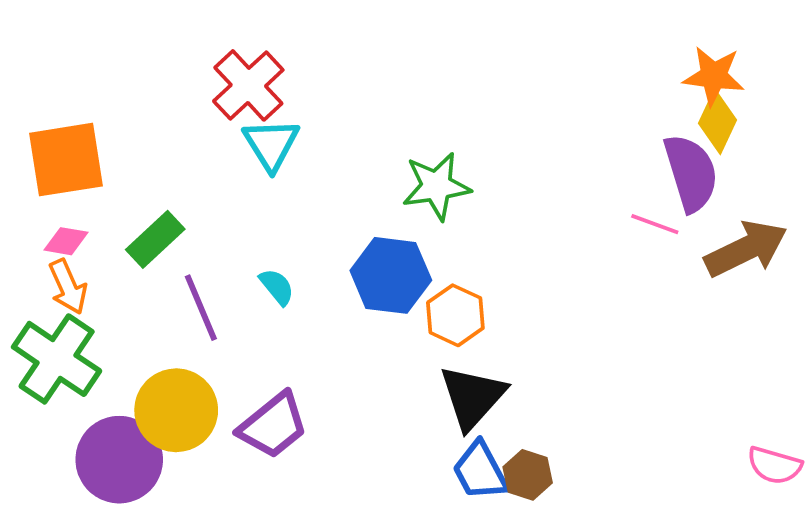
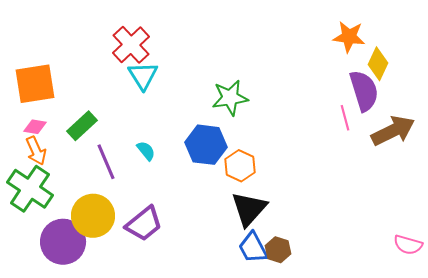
orange star: (714, 76) -> (349, 37), moved
pink line: (655, 224) -> (345, 118), turned 55

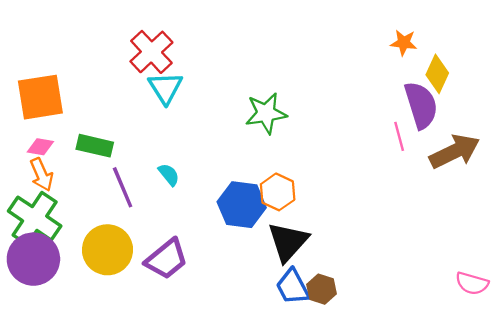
orange star: (349, 37) -> (404, 43), size x0.7
green rectangle: (82, 126) -> (95, 146), turned 56
blue hexagon: (206, 145) -> (242, 205), moved
purple circle: (63, 242) -> (33, 259), moved

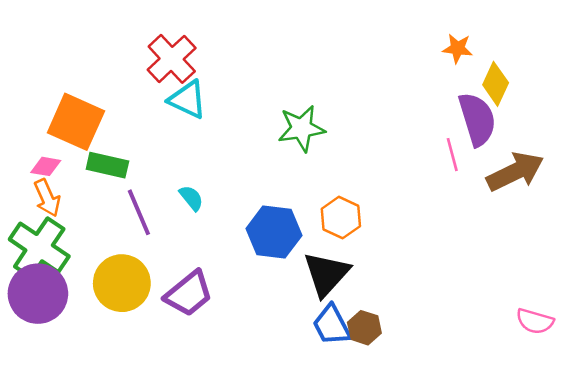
cyan triangle: (165, 88) -> (187, 100), turned -33
orange square: (40, 97) -> (76, 122), moved, turned 33
orange hexagon: (278, 192) -> (341, 218), moved

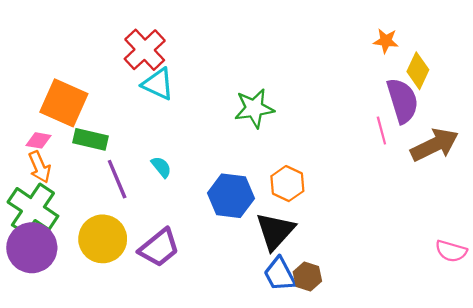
pink semicircle: (535, 321) -> (451, 251), moved

